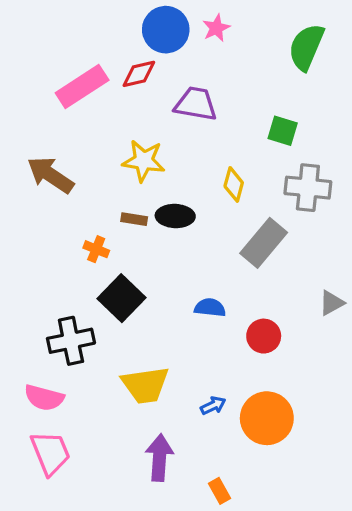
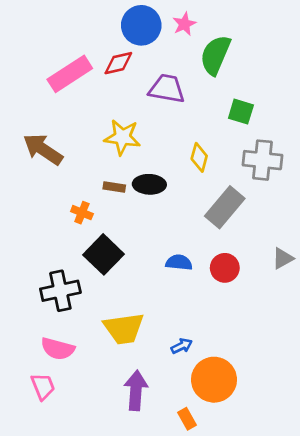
green semicircle: (306, 47) -> (215, 55), moved
red circle: (264, 336) -> (225, 268), moved
pink semicircle: (44, 398) -> (58, 349), moved
orange circle: (267, 418) -> (214, 380), moved
pink trapezoid: (50, 453) -> (43, 386), size x0.7

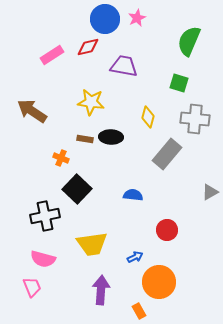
green semicircle: (215, 55) -> (189, 41), moved
pink rectangle: (70, 74) -> (52, 55), size x0.7
red circle: (225, 268) -> (167, 230), moved

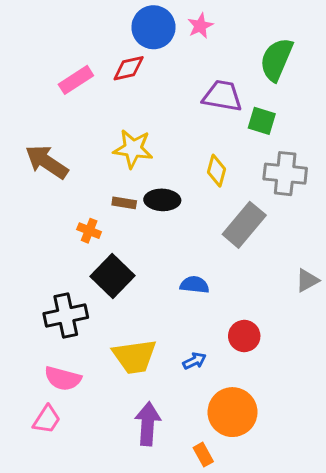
purple trapezoid: (124, 66) -> (222, 96), moved
blue arrow: (135, 257) -> (194, 361), moved
pink trapezoid: (32, 287) -> (47, 419), turned 55

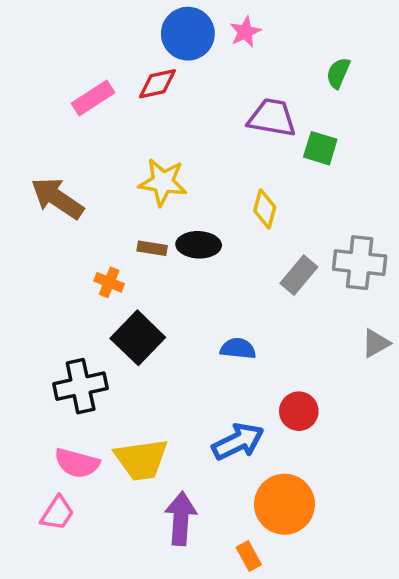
green semicircle: (276, 59) -> (338, 73), size x0.6
gray cross: (285, 174) -> (360, 263), moved
gray rectangle: (244, 225) -> (299, 275), size x0.7
yellow trapezoid: (134, 356) -> (141, 459), moved
blue arrow: (194, 361) -> (238, 442), size x1.8

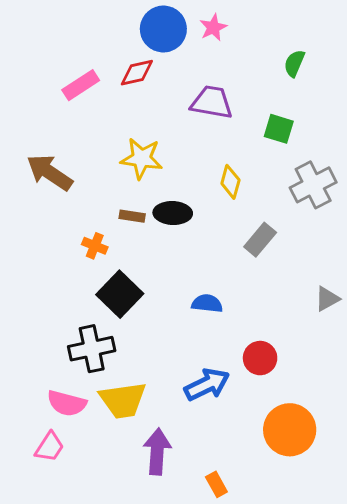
purple trapezoid: (272, 118) -> (212, 102), moved
gray cross: (360, 263) -> (313, 185), moved, turned -33
black cross: (81, 386) -> (92, 349), moved
orange circle: (284, 504) -> (290, 430), moved

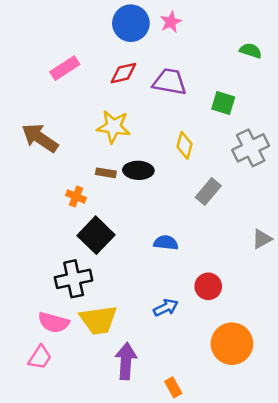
green semicircle: (294, 63) -> (251, 51), moved, turned 85
red diamond: (137, 73) -> (123, 73), moved
blue arrow: (207, 385) -> (166, 308), size x0.7

